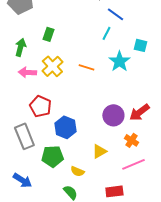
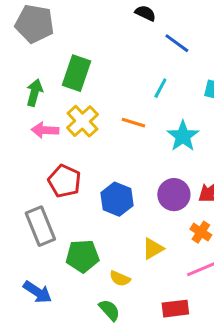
cyan line: (106, 33) -> (160, 88), moved
green rectangle: (48, 34) -> (76, 73), size x1.6
cyan star: (119, 61) -> (183, 136), moved
blue hexagon: (65, 127) -> (117, 199), moved

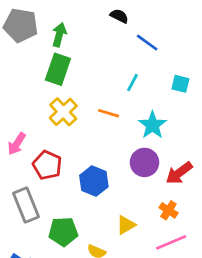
green arrow: (34, 93) -> (59, 35), moved
pink arrow: (45, 130) -> (17, 144), moved, turned -60
purple circle: (174, 195) -> (144, 162), moved

